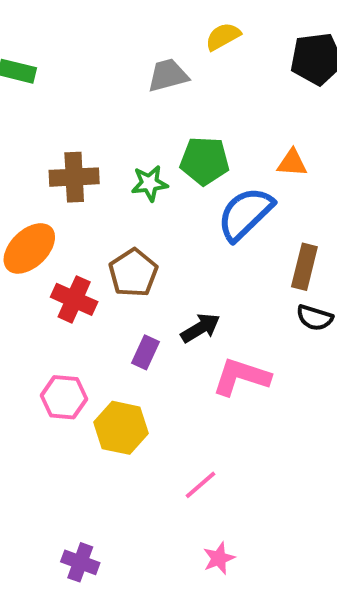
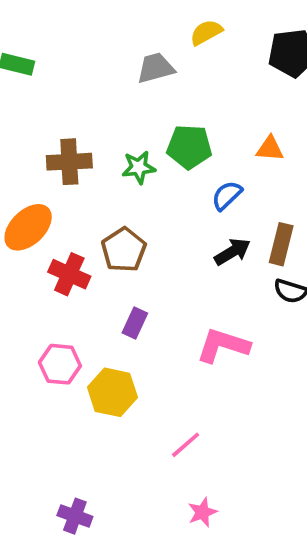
blue semicircle: (245, 214) -> (227, 195), size x0.6
black arrow: (200, 328) -> (232, 252), moved

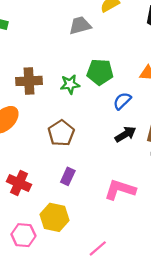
red cross: (69, 274) -> (19, 183), moved
pink hexagon: (60, 364) -> (23, 235), moved

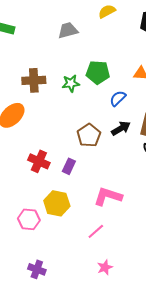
gray trapezoid: (80, 25) -> (68, 30), moved
brown pentagon: (61, 133) -> (89, 135), moved
red cross: (19, 183) -> (39, 161), moved
pink L-shape: (120, 190) -> (108, 196), moved

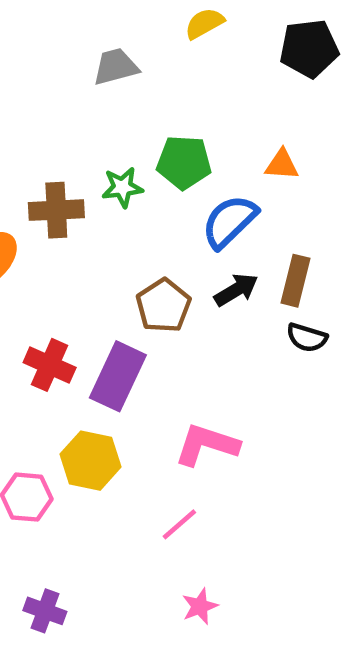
brown cross: (34, 80) -> (56, 210), moved
blue semicircle: (118, 98) -> (229, 221), size x1.5
purple rectangle: (69, 166) -> (118, 376), size x1.8

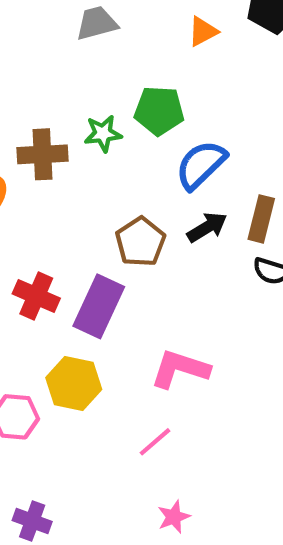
orange triangle: (282, 165) -> (203, 31), moved, turned -32

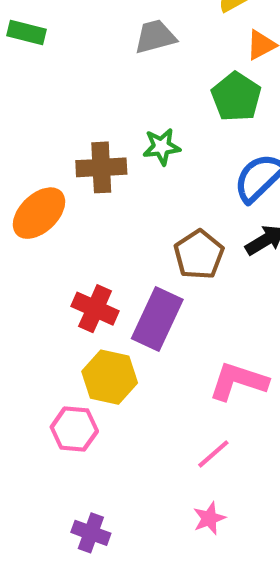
green pentagon: (159, 111) -> (236, 97), moved, turned 30
yellow hexagon: (74, 383) -> (110, 377), moved
pink star: (174, 517) -> (209, 518), moved

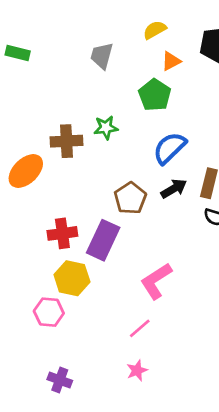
gray trapezoid: (155, 37) -> (102, 56), turned -60
red cross: (95, 309) -> (62, 233), turned -32
pink L-shape: (238, 381) -> (156, 281), turned -51

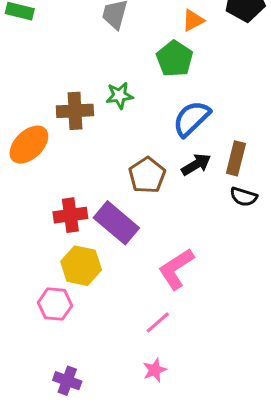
purple rectangle: (103, 240) -> (116, 223), turned -75

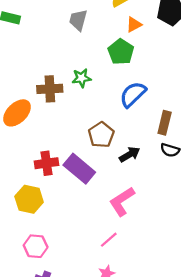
black arrow: (196, 165) -> (130, 154), moved
yellow hexagon: (81, 266) -> (29, 199), moved
pink hexagon: (55, 304) -> (36, 246), moved

